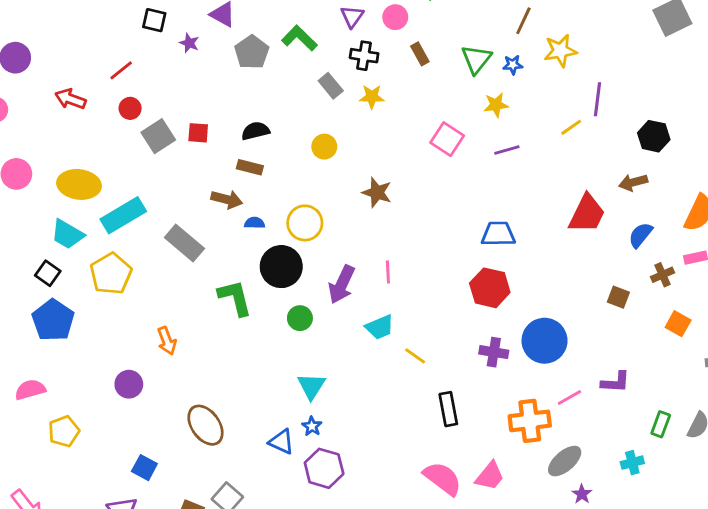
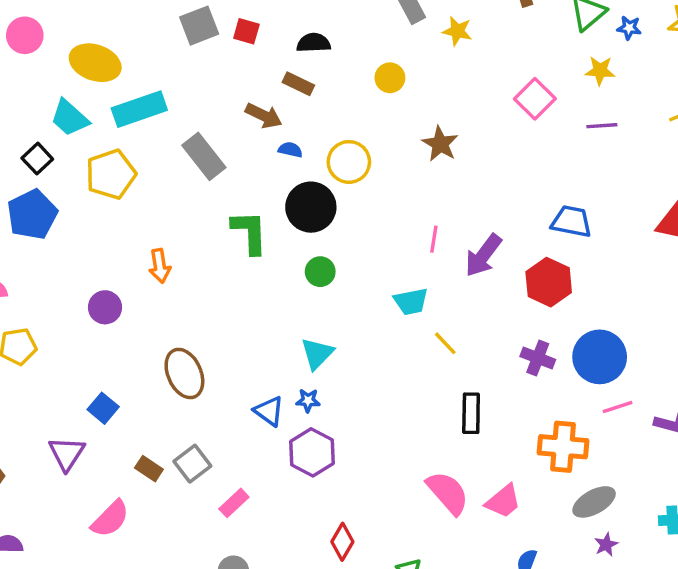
purple arrow: (342, 284) -> (483, 255), moved
pink line: (569, 397) -> (618, 407), moved
blue star: (312, 426) -> (308, 400), turned 30

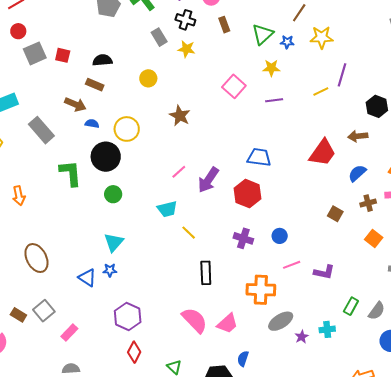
pink line: (434, 239) -> (179, 172), turned 42
blue circle: (600, 357) -> (280, 236), size x0.5
purple hexagon: (312, 452) -> (128, 317), moved
purple star: (606, 545) -> (302, 337), moved

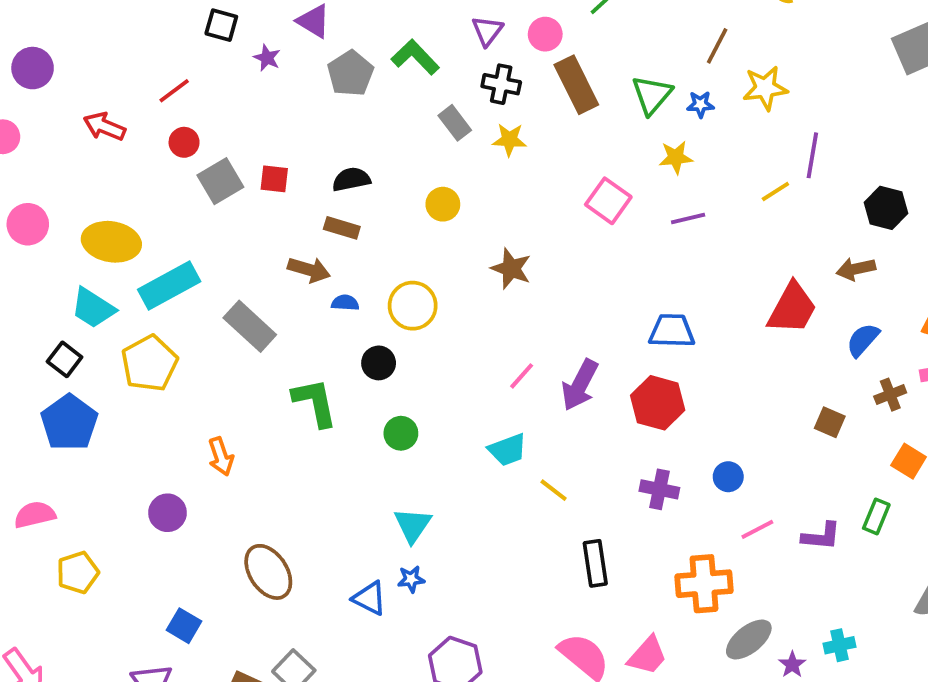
brown rectangle: (224, 25) -> (576, 85), size x1.8
black circle: (106, 157) -> (379, 363), size x0.6
green rectangle: (351, 306) -> (876, 516), moved

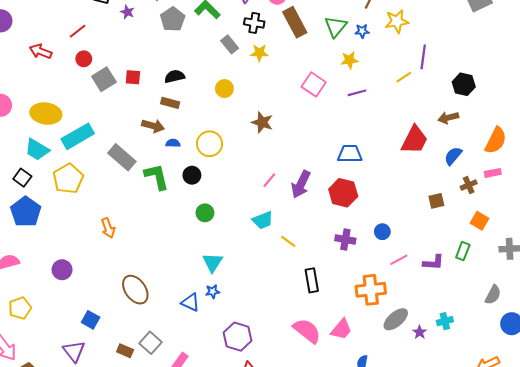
green L-shape: (315, 402) -> (157, 177), moved
brown square: (830, 422) -> (436, 201), turned -35
purple circle: (167, 513) -> (62, 270), moved
yellow pentagon: (78, 573) -> (20, 308), moved

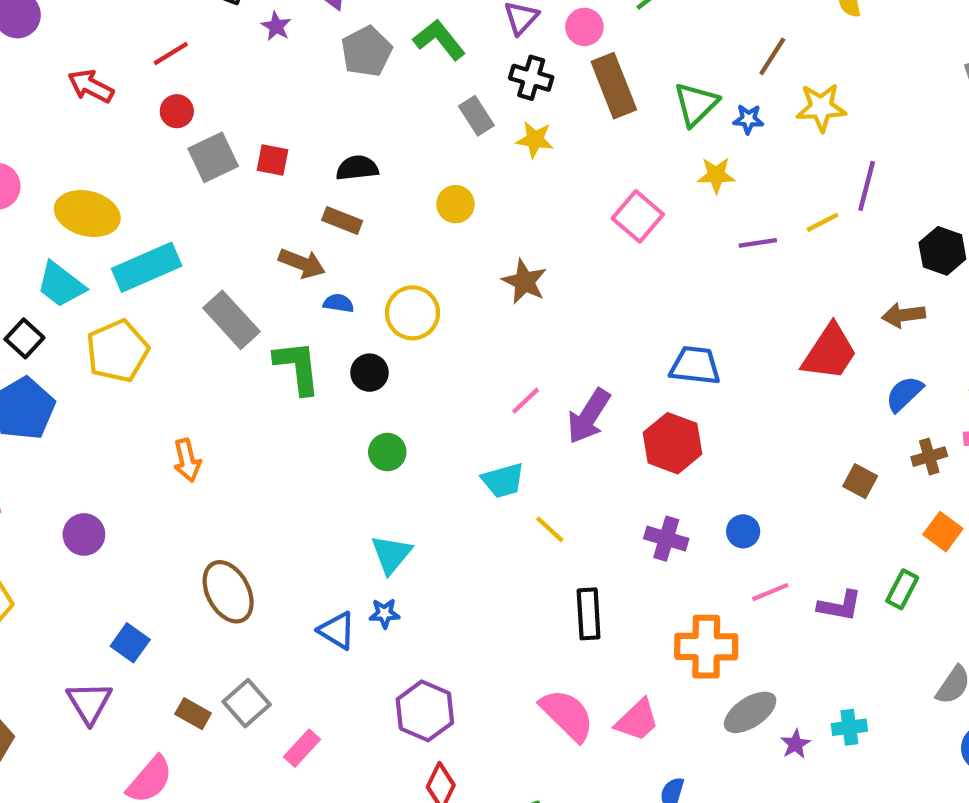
purple line: (357, 93) -> (758, 243), moved
brown square: (436, 201) -> (860, 481), turned 35

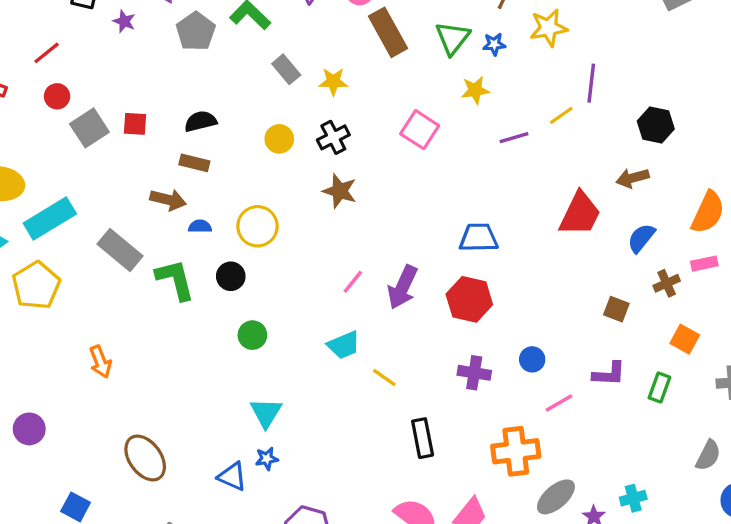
black cross: (531, 78) -> (333, 137), moved, turned -36
purple L-shape: (840, 606) -> (609, 374), moved

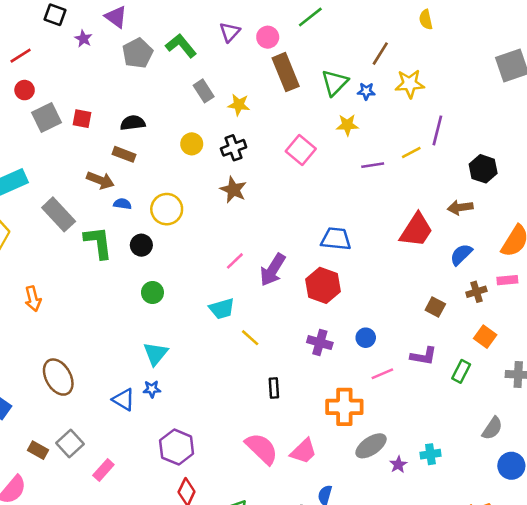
black rectangle: (423, 438) -> (274, 388), size x0.7

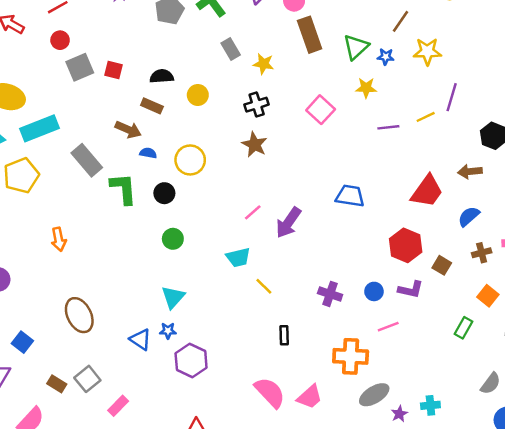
yellow circle: (192, 144) -> (198, 95), moved
red hexagon: (323, 285) -> (406, 245), moved
purple L-shape: (424, 356) -> (411, 290), moved
purple hexagon: (177, 447) -> (191, 361), moved

